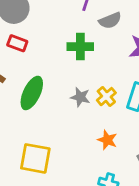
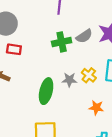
gray semicircle: (110, 21) -> (84, 36), moved
green ellipse: (32, 93) -> (46, 91), moved

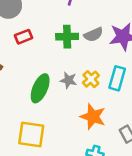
red rectangle: (14, 49) -> (24, 37), moved, turned -40
orange star: (96, 108) -> (93, 117), size x1.5

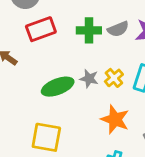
red rectangle: (24, 37) -> (41, 29), size x1.5
green ellipse: (40, 88) -> (58, 87), turned 44

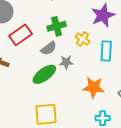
gray semicircle: (118, 29) -> (49, 48), moved
yellow cross: (114, 78) -> (82, 39), moved

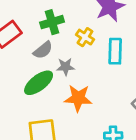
orange star: (94, 87) -> (78, 98), moved

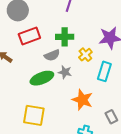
orange star: (78, 98) -> (82, 100), moved

